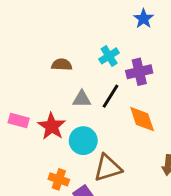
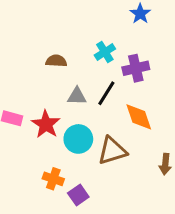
brown triangle: (108, 168) -> (112, 151), moved

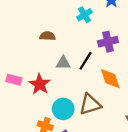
cyan cross: (105, 52) -> (84, 15), moved
cyan circle: (78, 139) -> (63, 109), moved

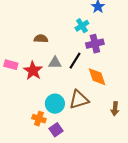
cyan cross: (84, 15) -> (82, 26), moved
pink rectangle: (14, 80) -> (11, 65), moved
red star: (40, 84) -> (33, 71), moved

